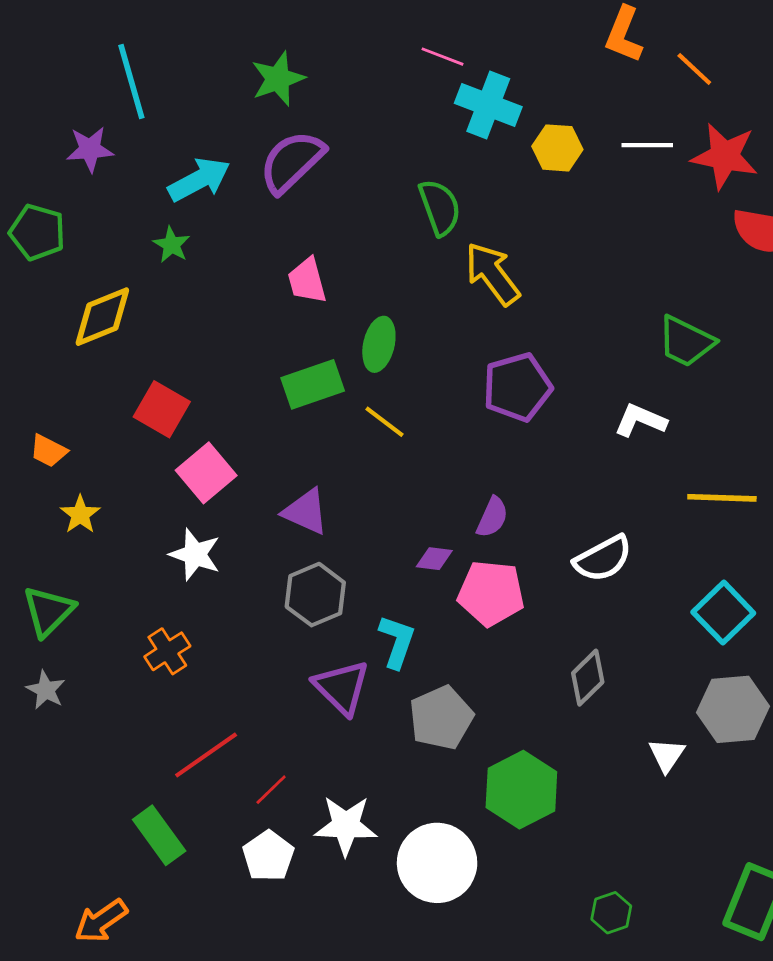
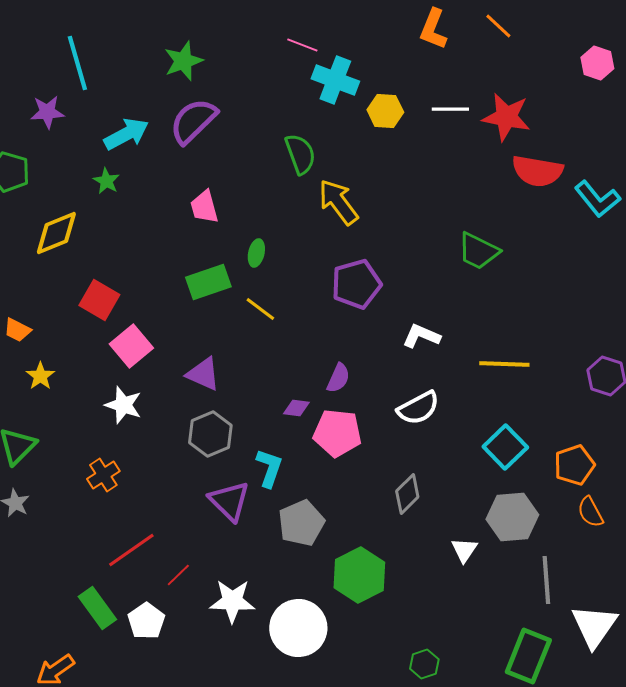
orange line: (694, 69) -> (498, 26), moved
green ellipse: (379, 344) -> (256, 253), size x0.7
white L-shape: (640, 420) -> (421, 336), moved
white pentagon: (268, 856) -> (146, 621), moved

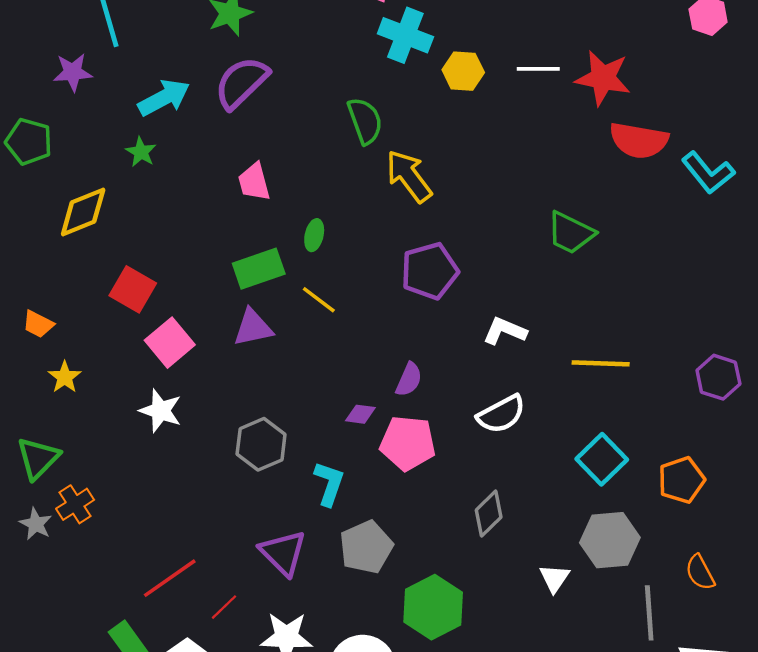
purple triangle: (203, 374) -> (253, 328), moved, turned -36
orange cross: (103, 475) -> (75, 504), moved
purple triangle: (229, 501) -> (283, 553), moved
orange semicircle: (590, 512) -> (700, 572), moved

